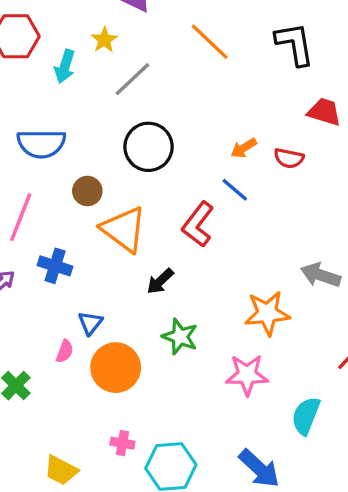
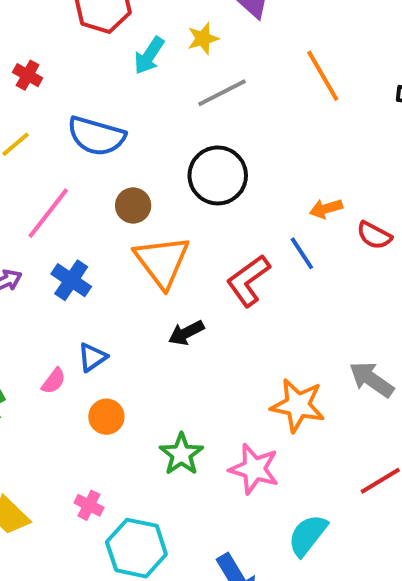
green star: (180, 337) -> (181, 454), moved
orange circle: (116, 368) -> (106, 417), size x0.6

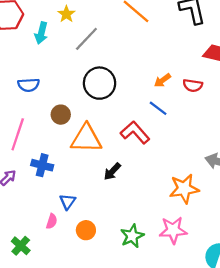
blue semicircle: (96, 136) -> (29, 85), size x0.7
orange triangle: (162, 261) -> (86, 139), turned -32
red L-shape: (248, 281) -> (135, 133), turned 104
green star: (181, 454) -> (132, 236), turned 30

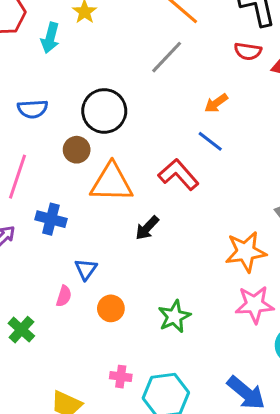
gray line: (86, 39) -> (167, 57), moved
black circle: (100, 83) -> (104, 111), moved
red semicircle: (193, 85) -> (248, 51), moved
pink star: (173, 230) -> (255, 305), moved

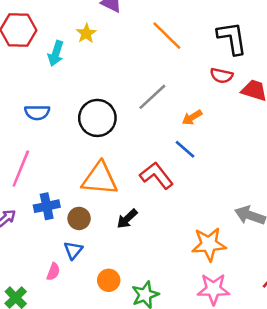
gray line: (167, 57) -> (152, 97), moved
brown circle: (77, 150) -> (79, 218), moved
blue cross: (51, 219) -> (47, 206), turned -30
orange circle: (111, 308) -> (109, 280), moved

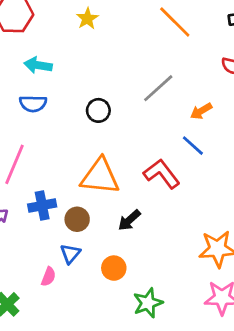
cyan arrow: (56, 53) -> (38, 65), moved, turned 80
black circle: (97, 118) -> (98, 110), size x0.6
orange circle: (109, 280) -> (114, 268), moved

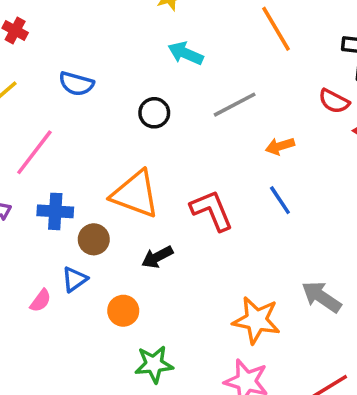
cyan arrow: (38, 65) -> (186, 53), moved
blue line: (193, 146) -> (280, 200), moved

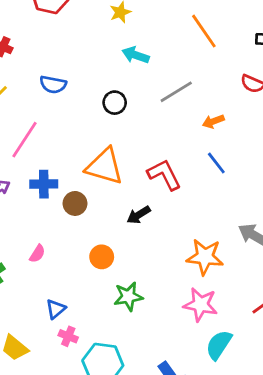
black arrow: (157, 257) -> (139, 215), moved
blue triangle: (75, 279) -> (56, 309), moved

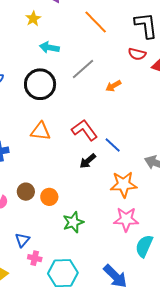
black circle: (115, 103) -> (40, 84), size x1.8
blue line: (216, 163) -> (113, 145), moved
orange triangle: (105, 166) -> (40, 131), size x0.7
brown circle: (75, 203) -> (26, 192), moved
black arrow: (139, 215) -> (88, 161), moved

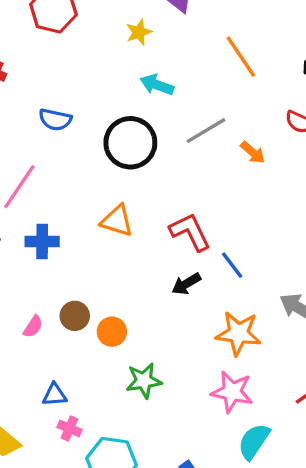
orange arrow: (113, 86) -> (253, 152), moved, turned -119
blue triangle: (22, 240) -> (54, 395), turned 35

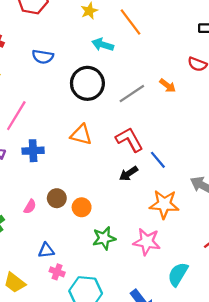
orange line: (241, 57) -> (130, 22), moved
blue semicircle: (55, 120) -> (43, 57), moved
gray line: (206, 131) -> (132, 94), moved
pink star: (232, 392) -> (147, 242), moved

